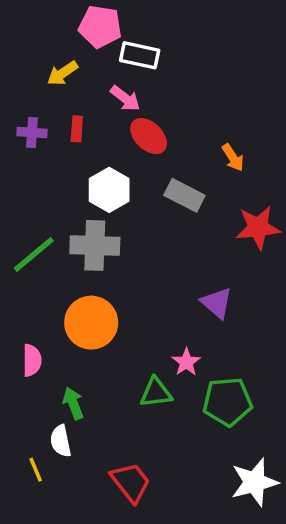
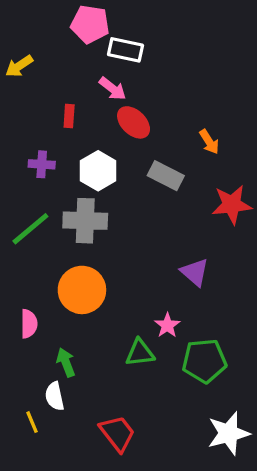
yellow arrow: (62, 73) -> (19, 66), moved
purple cross: (32, 132) -> (42, 164), moved

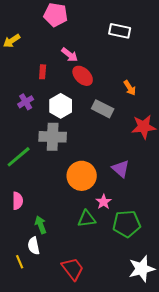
white rectangle: (125, 50) -> (120, 31), moved
purple cross: (42, 164) -> (26, 102), turned -35
green line: (30, 229) -> (19, 157), moved
orange circle: (82, 290) -> (82, 176), moved

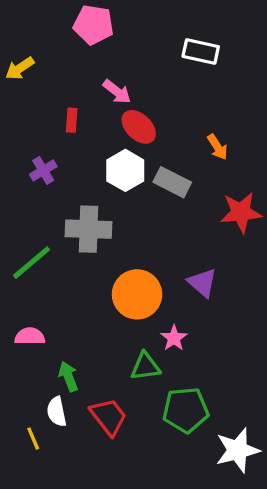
white hexagon: (61, 106) -> (125, 170), moved
pink semicircle: (18, 201) -> (30, 336), turned -90
green pentagon: (127, 224) -> (186, 410), moved
red trapezoid: (73, 269) -> (109, 417), moved

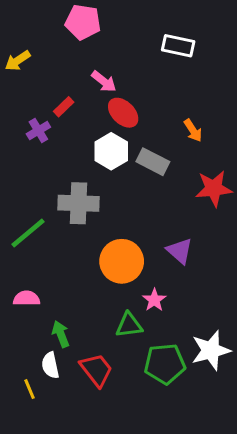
red rectangle: (72, 120) -> (64, 107), turned 42
purple cross: (43, 170) -> (38, 130), moved
white star: (238, 450) -> (211, 350), moved

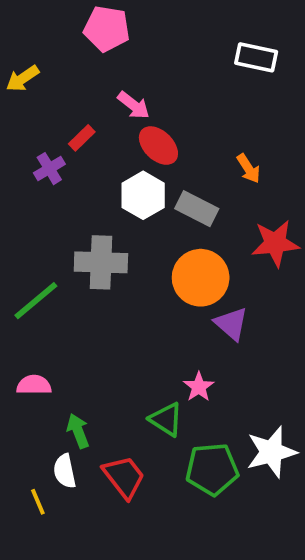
white rectangle: (178, 46) -> (256, 57), moved
orange circle: (122, 261) -> (201, 278), moved
green triangle: (129, 325) -> (166, 419), turned 40

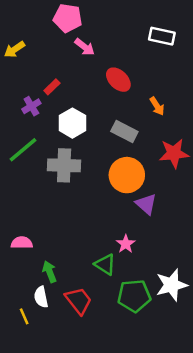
pink arrow: (134, 105) -> (85, 47), moved
red ellipse: (158, 146) -> (118, 80), moved
white hexagon: (143, 195) -> (72, 123), moved
green line: (36, 301) -> (23, 150), moved

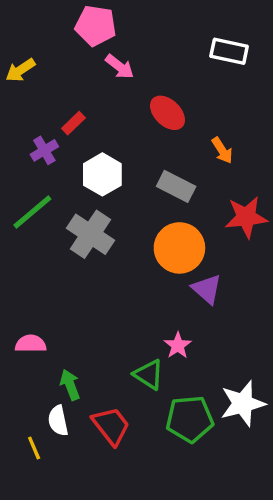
gray cross: (64, 165) -> (91, 234), turned 32

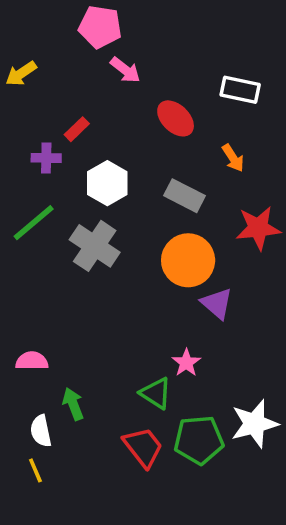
white rectangle: (229, 51) -> (240, 90), moved
purple cross: (44, 150) -> (46, 158), turned 32
white semicircle: (58, 421) -> (41, 431), moved
red trapezoid: (111, 426) -> (143, 447), moved

